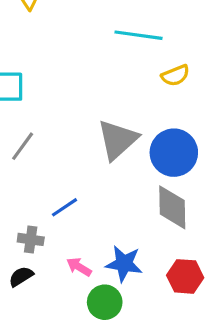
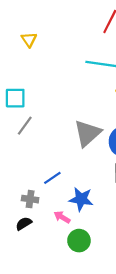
gray line: (23, 146) -> (25, 126), moved
blue star: (124, 264) -> (81, 199), moved

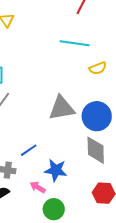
gray triangle: (87, 133) -> (62, 108), turned 32

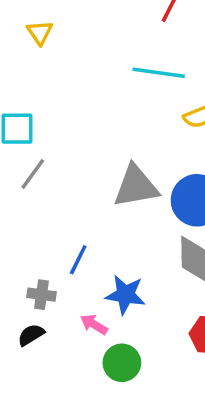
blue line: (29, 150) -> (78, 260), turned -30

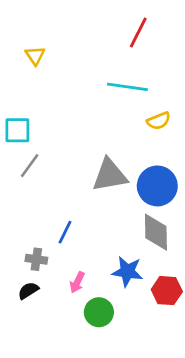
blue star: (125, 295) -> (127, 272), moved
pink arrow: (94, 324) -> (77, 282), turned -95

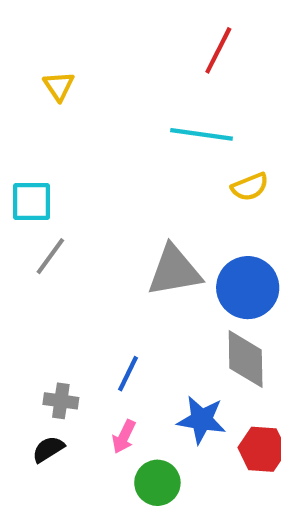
blue line: (65, 232) -> (128, 374), moved

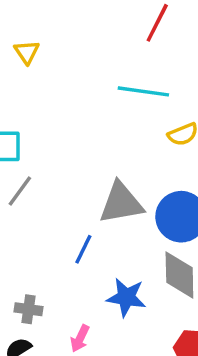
blue line: (128, 374) -> (83, 249), moved
blue star: (202, 420) -> (126, 297), moved

